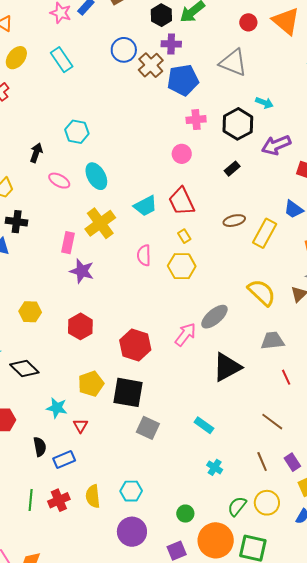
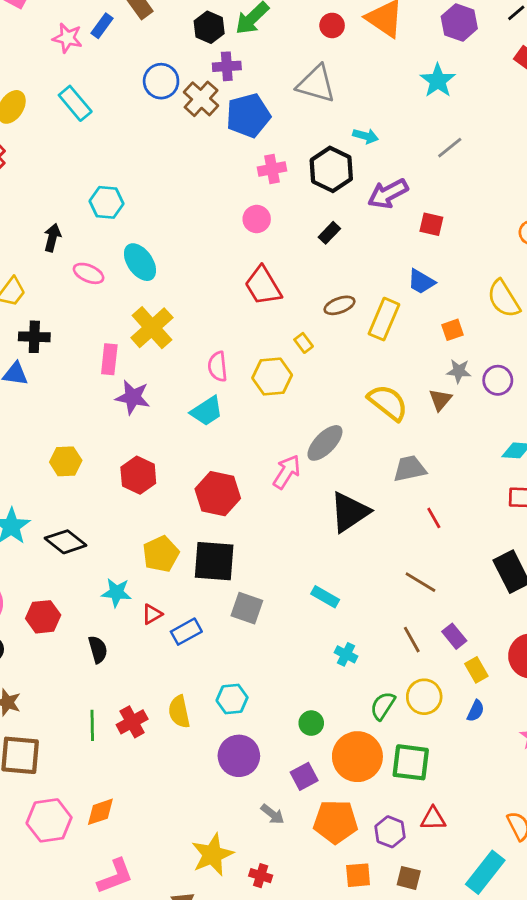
cyan trapezoid: (145, 206) -> (207, 411), moved
yellow rectangle: (184, 236) -> (304, 343), moved
red triangle: (80, 426) -> (152, 614), turned 35
blue rectangle: (64, 460) -> (186, 632), moved

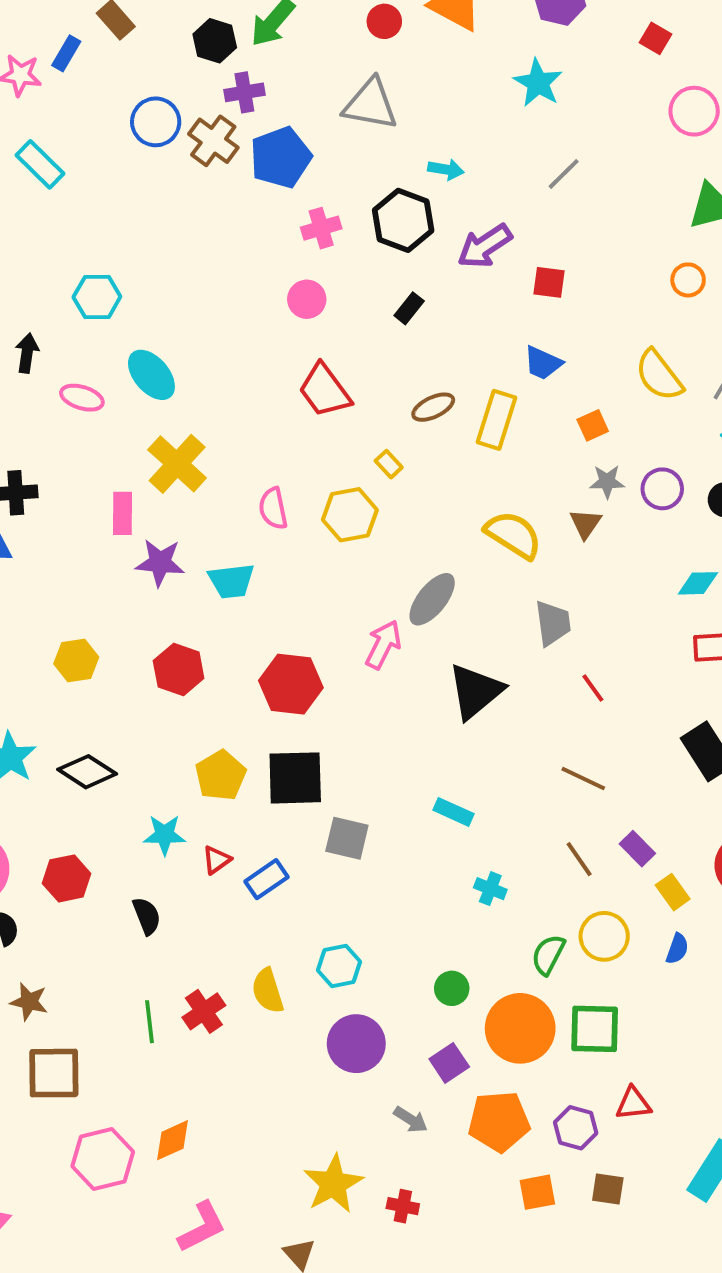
cyan trapezoid: (207, 411) -> (231, 581), moved, turned 32
gray trapezoid: (410, 469) -> (553, 623), turned 100

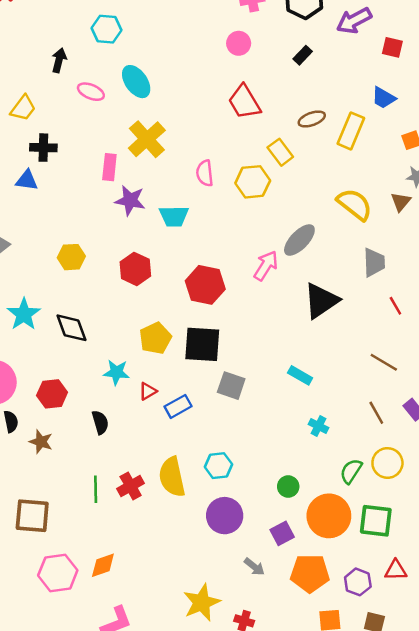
yellow rectangle: (389, 464) -> (280, 152), size x1.5
black diamond: (87, 772) -> (72, 328), turned 32
yellow semicircle: (268, 991) -> (172, 477), size x1.4
brown star: (29, 1002) -> (41, 442), moved

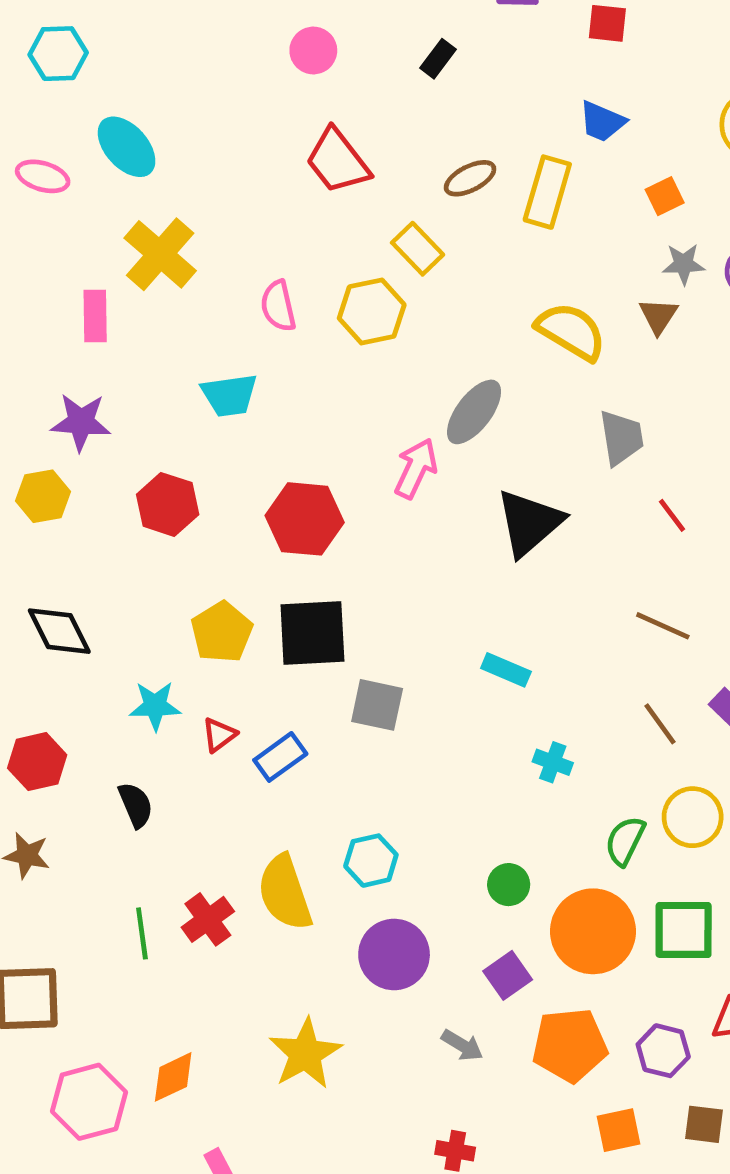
purple star: (130, 200) -> (81, 422), moved
yellow star: (202, 603) -> (305, 1054), moved

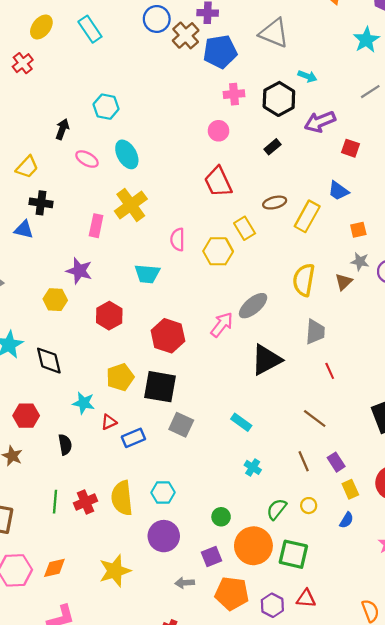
yellow semicircle: (571, 331) -> (304, 280), turned -124
yellow circle: (693, 817) -> (309, 506), size x0.6
gray arrow: (462, 1045) -> (185, 583), turned 132

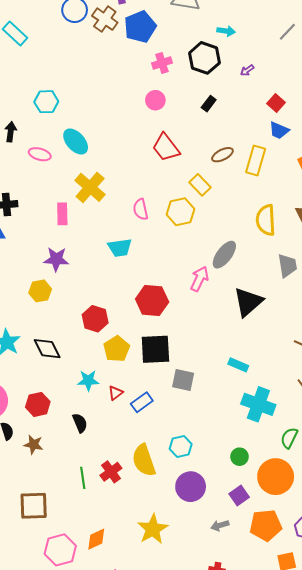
purple arrow: (320, 122) -> (247, 70), size x0.5
red square: (350, 148) -> (276, 103), moved, turned 36
red hexagon: (109, 316) -> (95, 319), moved
cyan cross: (253, 467) -> (258, 404), size x2.0

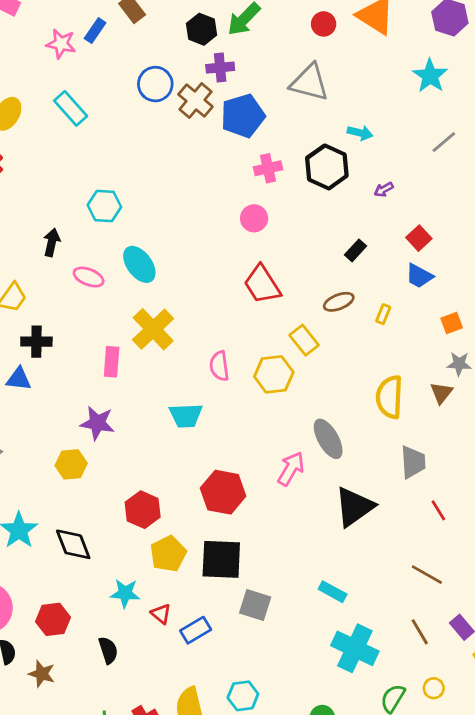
black rectangle: (209, 104) -> (355, 250), moved
yellow rectangle: (256, 161) -> (383, 314), size x0.5
gray ellipse: (224, 255) -> (328, 439), turned -72
red triangle: (116, 393) -> (161, 614), turned -49

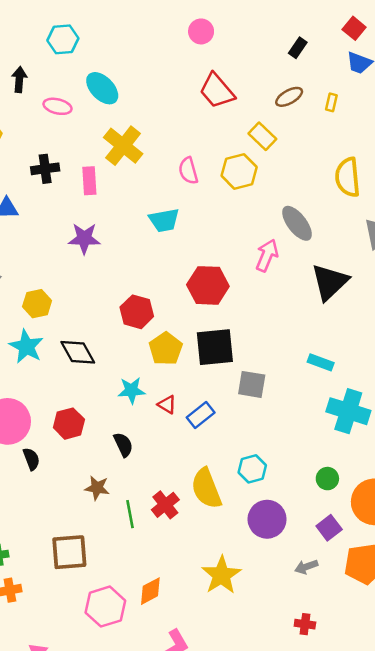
black cross: (36, 342) -> (45, 169), moved
yellow hexagon: (71, 464) -> (37, 304), moved
brown star: (42, 674) -> (97, 488), moved

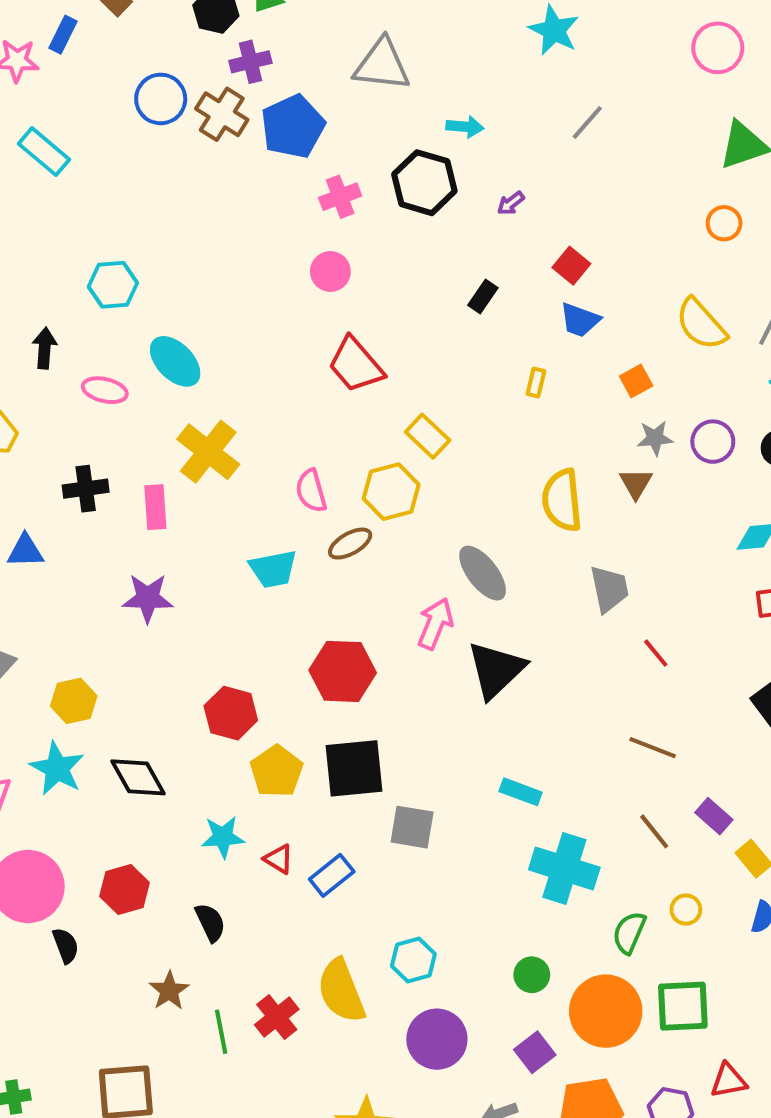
brown ellipse: (289, 97) -> (350, 544), moved
black triangle: (330, 282) -> (496, 670), moved
brown star: (97, 488) -> (169, 991), turned 30

